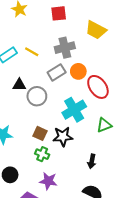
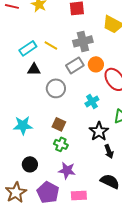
black triangle: (19, 85) -> (34, 69), moved
cyan cross: (74, 110) -> (92, 101), size x0.6
black star: (63, 137) -> (99, 131), moved, turned -30
black arrow: (92, 161) -> (109, 151), turned -32

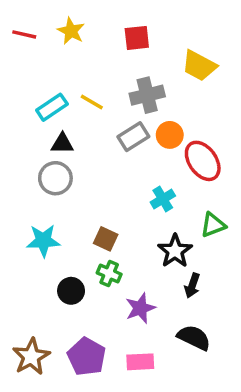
gray circle: (56, 88) -> (55, 178), moved
black arrow: (109, 151) -> (192, 286), turned 40
black circle: (30, 164) -> (71, 291), moved
purple star: (67, 170) -> (140, 308), moved, turned -30

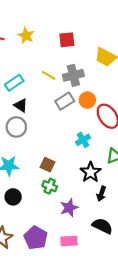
yellow line: (92, 102) -> (49, 75), moved
black triangle: (62, 144) -> (21, 105), turned 32
black circle: (71, 291) -> (13, 197), moved

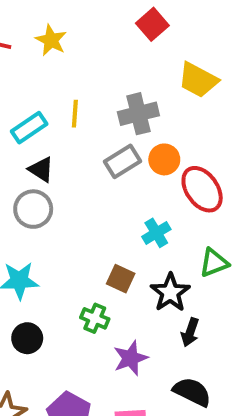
red square: (67, 40) -> (152, 24), moved, turned -35
yellow line: (49, 75) -> (75, 114), moved, turned 64
brown square: (48, 165) -> (121, 279), moved

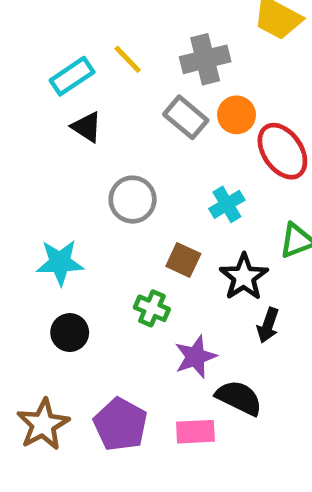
yellow line: (75, 114) -> (128, 59), turned -48
gray rectangle: (123, 161) -> (186, 117), turned 72
gray circle: (33, 209) -> (133, 200), moved
black semicircle: (192, 392) -> (239, 398), moved

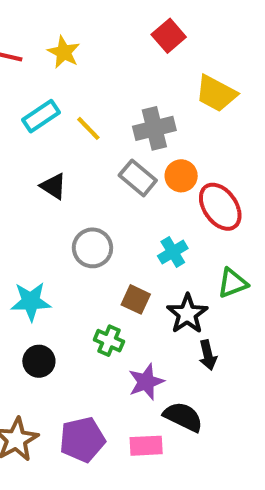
cyan rectangle: (72, 76) -> (41, 116), moved
black arrow: (268, 325) -> (208, 355), turned -32
purple pentagon: (120, 424) -> (82, 440), turned 30

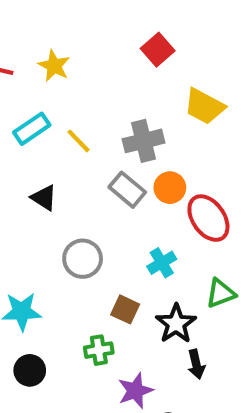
green cross: (109, 341) -> (99, 350), turned -32

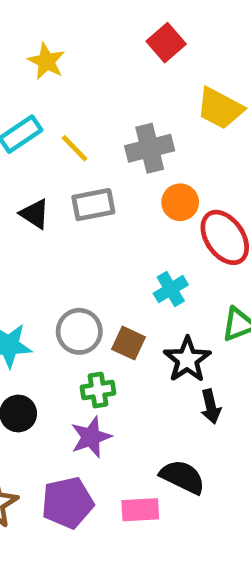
gray rectangle: (127, 190) -> (93, 205), moved, turned -51
gray circle: (83, 259) -> (79, 331), moved
purple star: (135, 391) -> (91, 437), moved

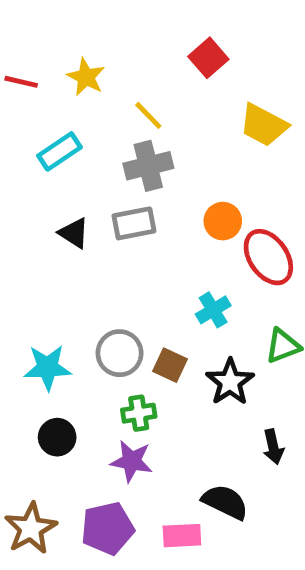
yellow line: (75, 148) -> (148, 115), moved
gray cross: (150, 148) -> (148, 166), moved
black arrow: (211, 406) -> (273, 447), moved
purple star: (91, 437) -> (132, 461), turned 30

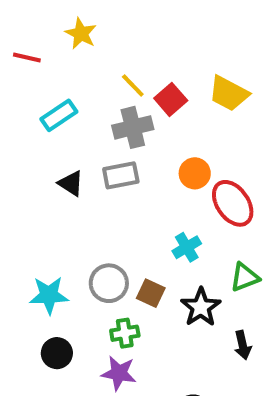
red square: (208, 58) -> (171, 99), moved
yellow star: (86, 77) -> (81, 34), moved
black arrow: (273, 447) -> (243, 345), moved

